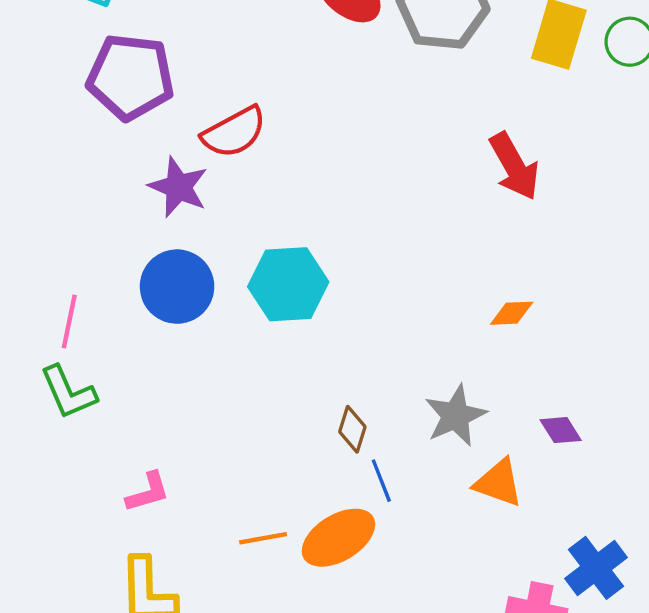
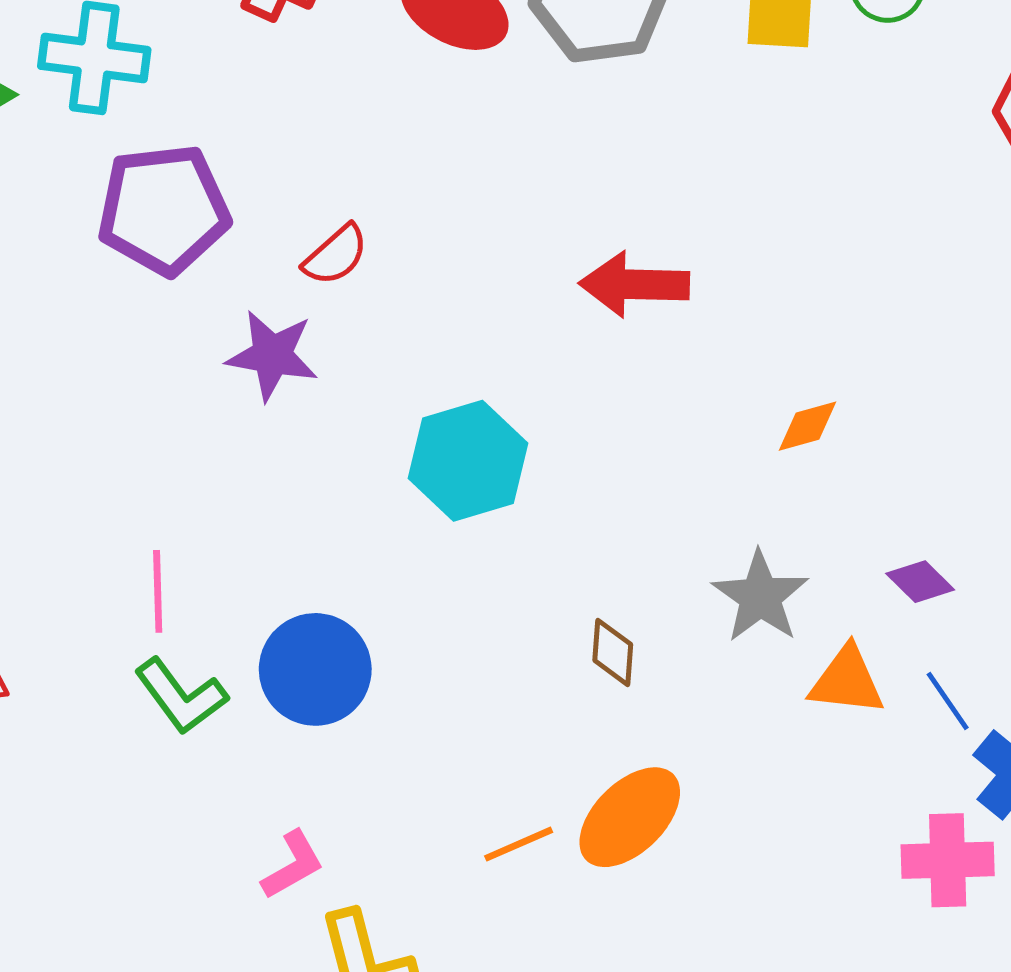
red semicircle: (234, 132) -> (336, 255), size x0.7
red arrow: (514, 166) -> (634, 284), moved, turned 134
blue circle: (177, 287) -> (315, 669), moved
blue line: (381, 481) -> (948, 701), moved
pink L-shape: (148, 492) -> (293, 865), moved

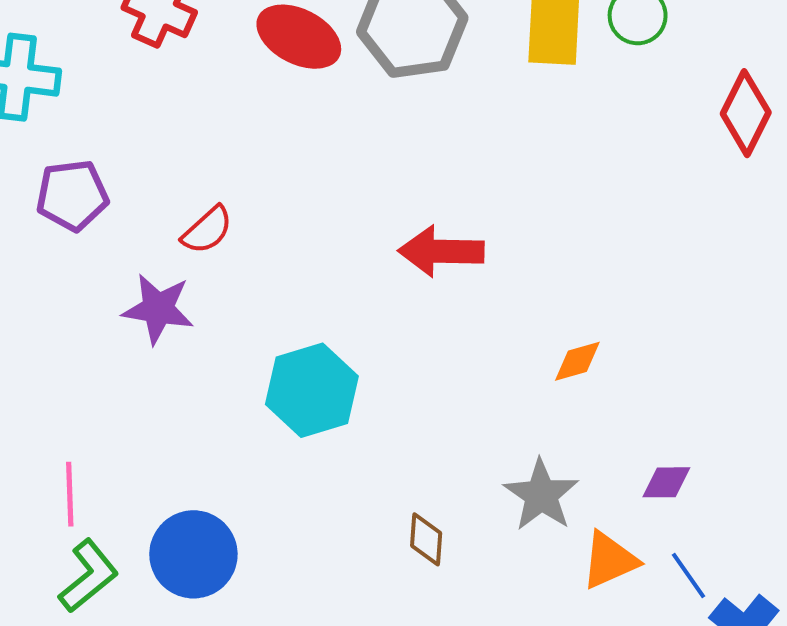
purple pentagon: (164, 210) -> (72, 195), size x0.7
purple diamond: (920, 582) -> (666, 482), turned -45
orange triangle: (847, 681) -> (609, 560), turned -30
green L-shape: (181, 696) -> (88, 576), turned -92

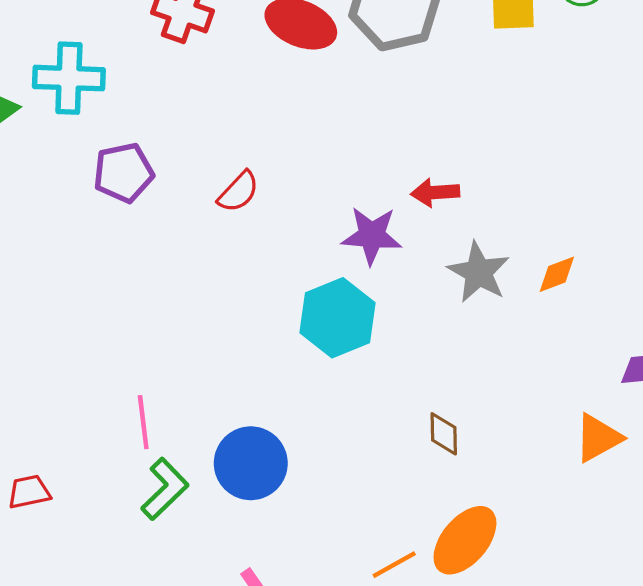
red arrow: (441, 251) -> (435, 192), size x0.7
purple star: (158, 309) -> (372, 235), moved
gray star: (541, 495) -> (479, 272), moved

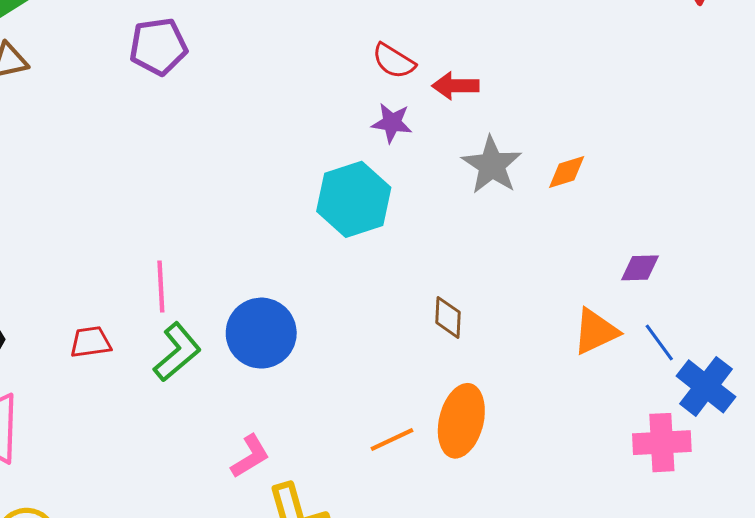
red semicircle: (238, 192) -> (394, 61), moved, turned 75
purple star: (372, 235) -> (392, 123), size x0.7
red trapezoid: (29, 492) -> (91, 342), moved
orange ellipse: (465, 540) -> (461, 421), turned -30

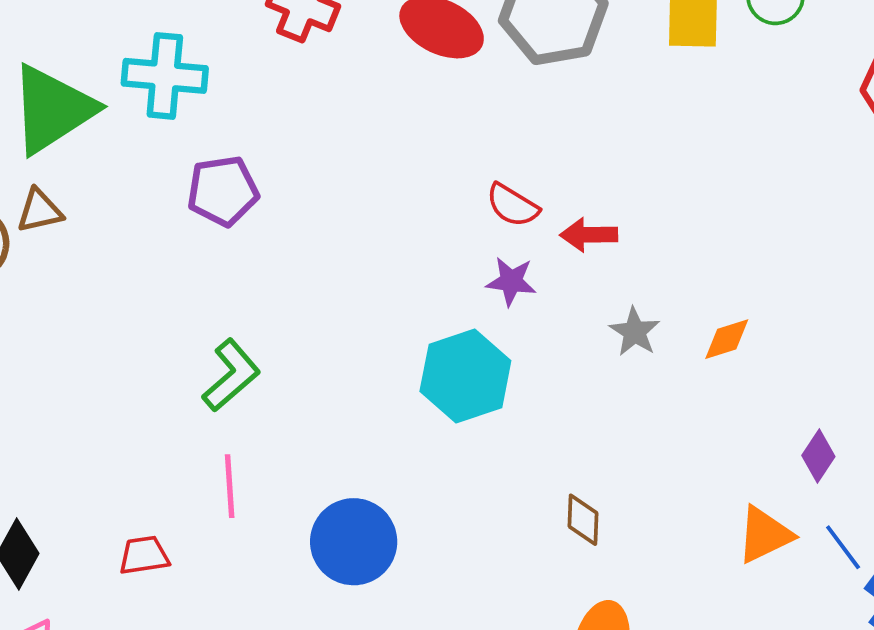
gray star: (492, 165) -> (635, 332), size x0.7
purple diamond: (640, 268) -> (818, 456), turned -54
green L-shape: (177, 352) -> (231, 375), moved

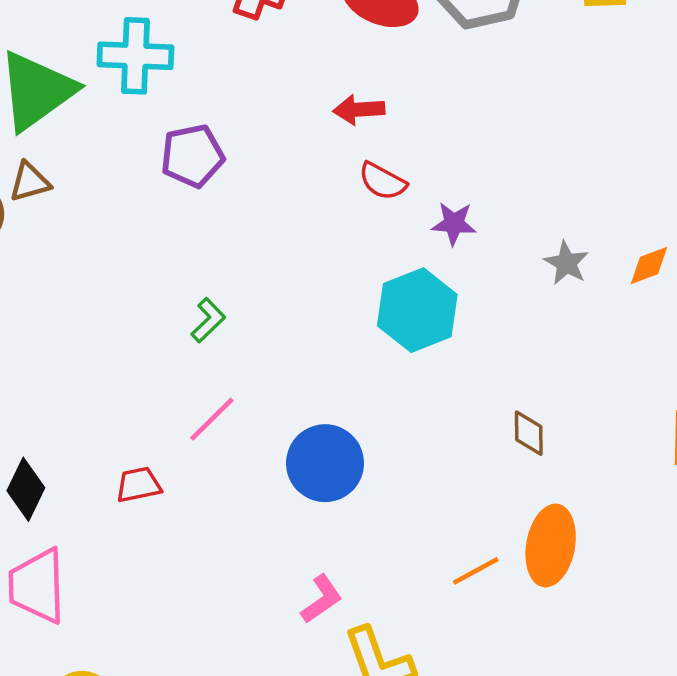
red semicircle: (512, 205) -> (383, 181), moved
red arrow: (589, 235) -> (359, 110), moved
green L-shape: (231, 375) -> (208, 320), size x0.7
pink line: (230, 486) -> (212, 419), turned 52

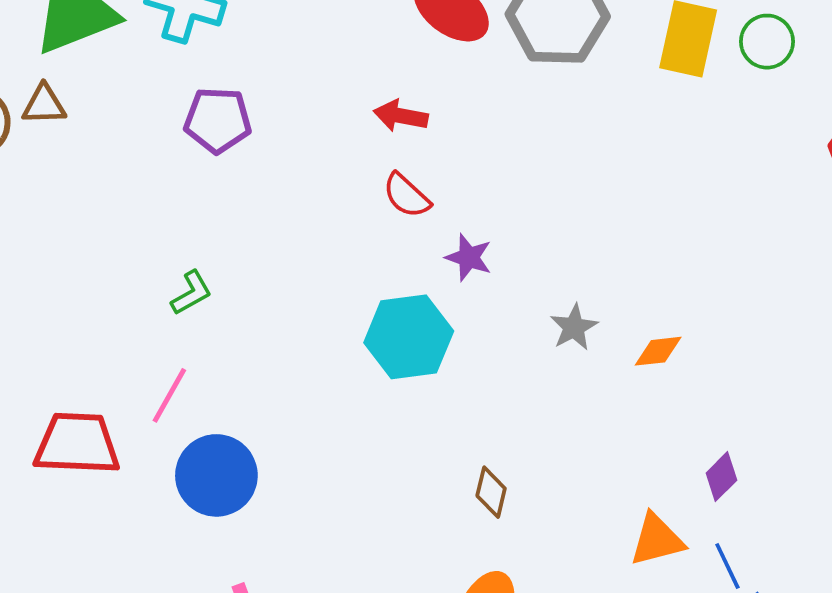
pink line: (212, 419) -> (169, 395), turned -30
blue circle: (325, 463) -> (216, 475), moved
red trapezoid: (139, 485) -> (77, 444), size x1.8

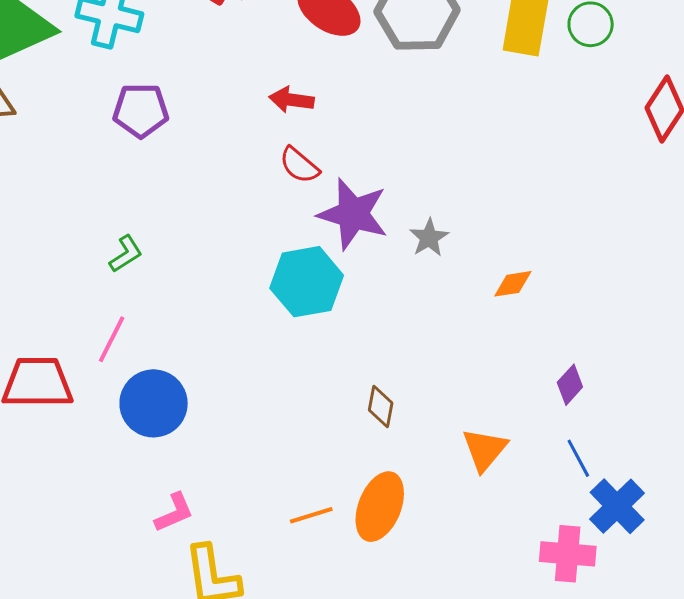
purple star: (469, 257) -> (353, 214), size x1.8
gray star: (574, 327) -> (429, 238), moved
orange triangle: (657, 540) -> (485, 450), moved, turned -33

